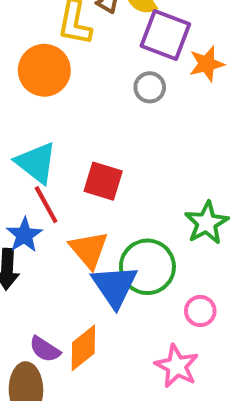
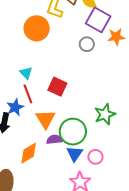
cyan triangle: (36, 163) -> (26, 73), size x0.6
blue triangle: (114, 286) -> (75, 154), moved, size x0.7
orange diamond: (83, 348) -> (29, 153), moved
purple semicircle: (45, 349) -> (54, 140), moved, turned 133

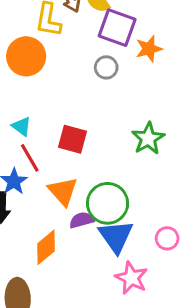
green star: (105, 114) -> (148, 138), moved
blue triangle: (75, 154) -> (116, 236), size x1.4
pink circle: (95, 157) -> (167, 238), moved

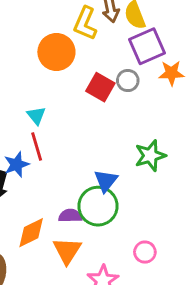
purple square: (117, 28) -> (147, 46), turned 33
red square: (73, 139) -> (100, 87), moved
orange triangle: (63, 191) -> (67, 251), moved
blue triangle: (116, 236) -> (106, 181), moved, size x0.7

